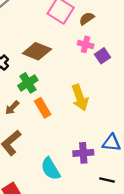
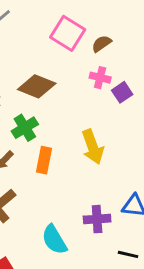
orange rectangle: (43, 108) -> (44, 160), turned 42

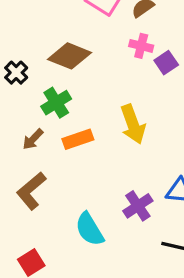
orange rectangle: (44, 160) -> (78, 139), turned 60
purple cross: (97, 219) -> (138, 206), turned -30

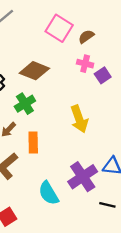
orange rectangle: (78, 139) -> (33, 143), moved, turned -72
purple cross: (138, 206) -> (83, 177), size x1.4

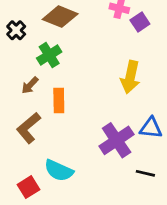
yellow arrow: (79, 119) -> (130, 77), moved, turned 32
cyan semicircle: (49, 193) -> (59, 171), moved, turned -35

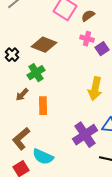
brown L-shape: (29, 128) -> (21, 139), moved

